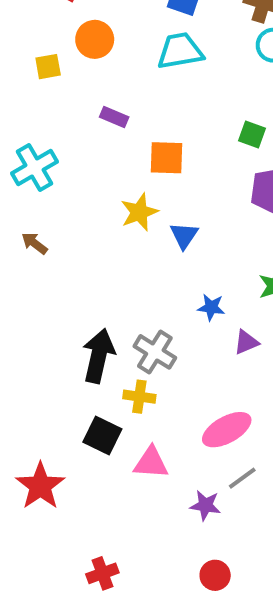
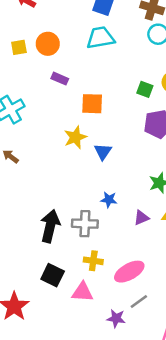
orange circle: (95, 39) -> (48, 44), moved
blue star: (211, 307) -> (109, 200), moved
gray cross: (155, 352) -> (85, 224), turned -30
yellow cross: (139, 397) -> (93, 261), moved

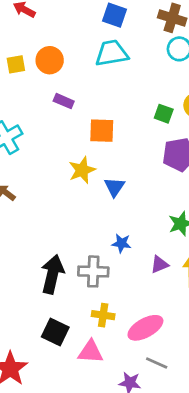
gray line: (139, 302) -> (157, 363), turned 60

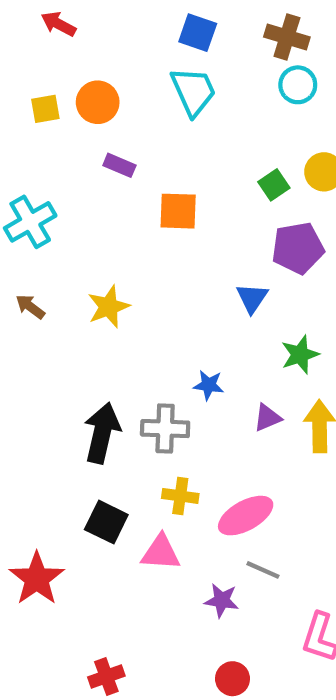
cyan trapezoid: (112, 53) -> (193, 91), turned 76
green square: (164, 114) -> (274, 185), turned 36
yellow star: (82, 170) -> (109, 307), moved
blue triangle: (114, 187) -> (252, 298), moved

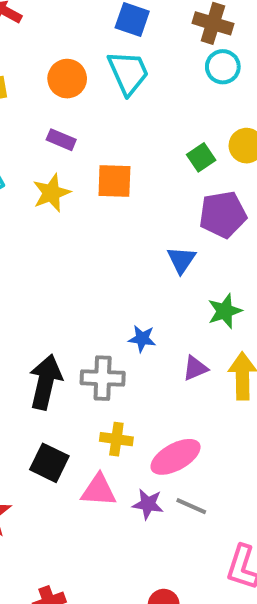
orange circle: (98, 102) -> (67, 79), moved
yellow star: (109, 307) -> (51, 193), moved
purple star: (222, 600) -> (148, 504), moved

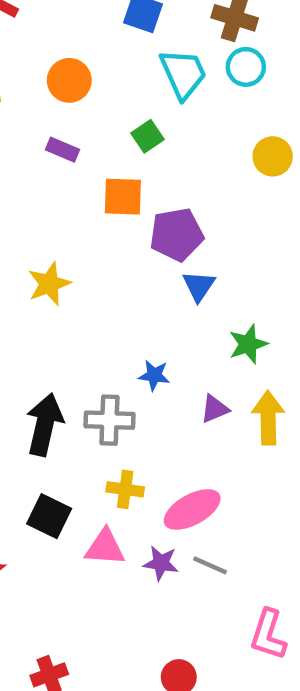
cyan trapezoid: (128, 73) -> (183, 74), moved
green square: (201, 157) -> (147, 136), moved
yellow star: (51, 193) -> (49, 284), moved
purple pentagon: (223, 215) -> (177, 235), moved

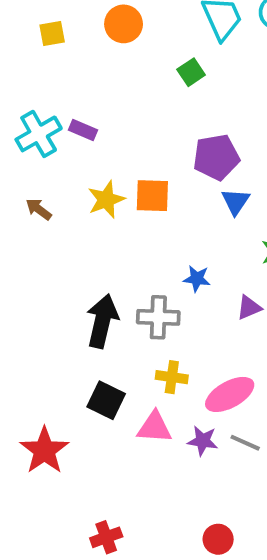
purple rectangle: (63, 150) -> (83, 130), moved
orange square: (123, 197) -> (152, 196), moved

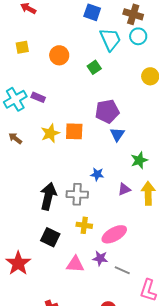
orange circle: (124, 24) -> (59, 55), moved
pink triangle: (154, 427) -> (75, 264), moved
gray line: (245, 443) -> (122, 270), moved

